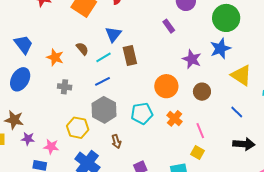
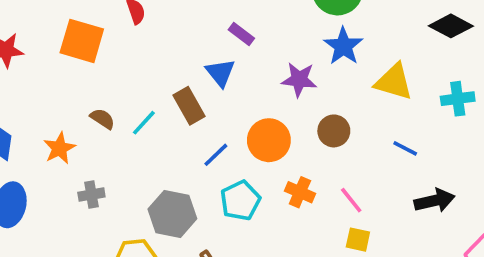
blue triangle: (113, 34) -> (220, 73), moved
orange star: (55, 57) -> (59, 148), turned -30
blue line: (102, 81) -> (216, 155), moved

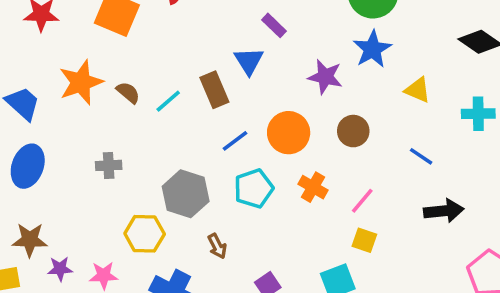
yellow triangle: (394, 82) -> (418, 90), size x0.7
orange star: (59, 148) -> (81, 82), moved, size x1.4
pink line: (351, 200) -> (362, 201), turned 72

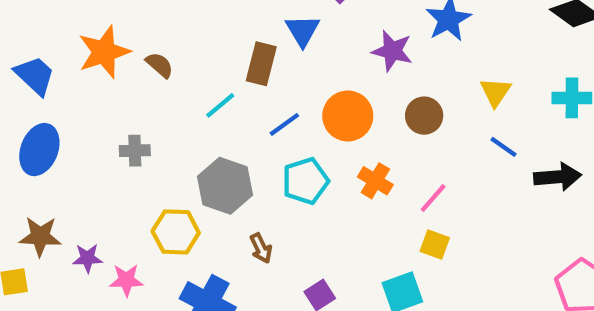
brown rectangle: (214, 90) -> (261, 64), turned 36
yellow triangle: (418, 90) -> (495, 92), moved, turned 40
cyan line: (168, 101) -> (220, 105), moved
black arrow: (444, 211) -> (558, 177), moved
purple star: (60, 269) -> (88, 258), moved

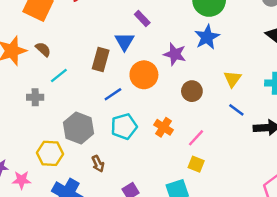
brown semicircle: (160, 65) -> (43, 49), moved
cyan line: (220, 105) -> (59, 76), moved
orange circle: (348, 116) -> (144, 75), moved
gray cross: (135, 151) -> (35, 97), moved

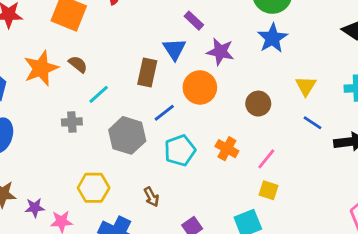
purple star: (175, 54) -> (220, 52), moved
gray hexagon: (79, 128) -> (127, 135), moved

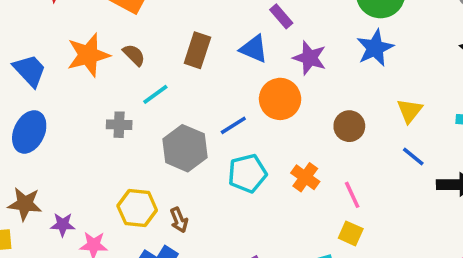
blue triangle: (174, 49) -> (254, 49), turned -40
brown rectangle: (147, 72) -> (197, 50), moved
pink line: (266, 159) -> (352, 195), turned -70
brown arrow: (151, 197) -> (179, 220), moved

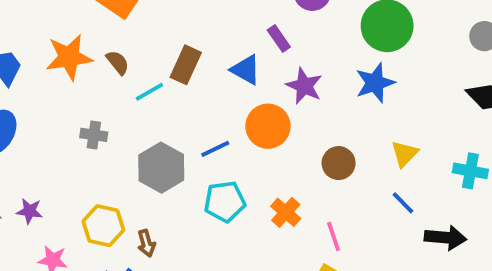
cyan line: (155, 94) -> (149, 92), moved
purple star: (63, 225) -> (29, 211), moved

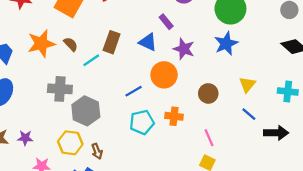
gray cross: (94, 135) -> (60, 89), size x1.5
gray hexagon: (161, 168) -> (86, 111), moved
orange cross: (286, 212) -> (174, 116), moved, turned -30

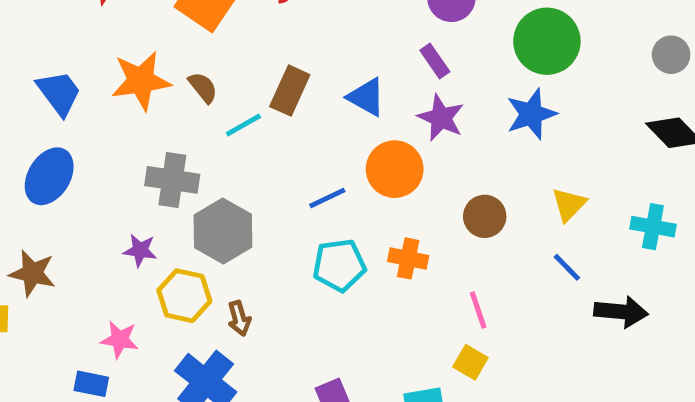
purple rectangle: (166, 22) -> (435, 61), moved
purple star: (25, 138) -> (140, 250), moved

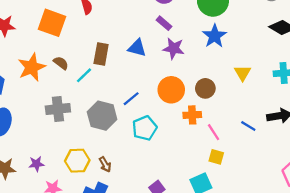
orange circle: (395, 169) -> (171, 90), moved
gray hexagon: (223, 231) -> (102, 116), moved
purple star: (140, 250) -> (36, 164), moved
orange cross: (408, 258) -> (192, 115), moved
blue line: (567, 267) -> (248, 126), moved

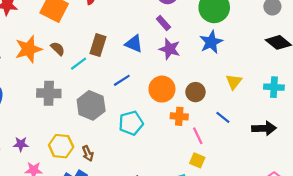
blue line: (131, 99) -> (122, 80), moved
blue line: (248, 126) -> (223, 117), moved

